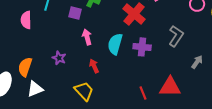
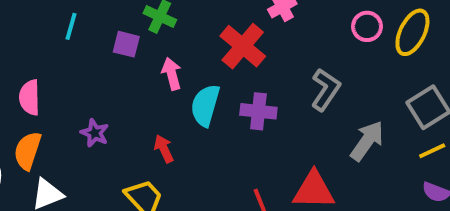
pink semicircle: (26, 20) -> (30, 97), moved
pink arrow: (87, 37) -> (172, 74), moved
gray arrow: (197, 62) -> (367, 141), size x1.5

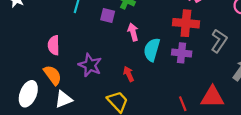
red cross: (243, 46) -> (186, 23), moved, turned -35
purple star: (95, 133) -> (90, 65), size x1.5
orange semicircle: (28, 151) -> (53, 75), turned 125

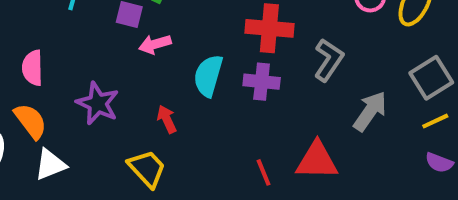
pink arrow: (133, 32) -> (155, 44), moved, turned -91

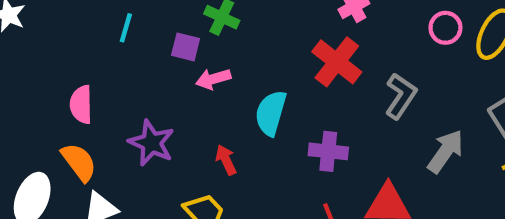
red cross: (269, 28) -> (337, 62), turned 33
purple cross: (262, 82) -> (328, 151), moved

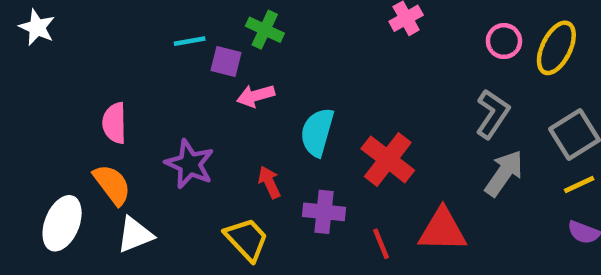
cyan line: (126, 28) -> (190, 41), moved, turned 64
red cross: (337, 62) -> (388, 159), moved
gray L-shape: (401, 96) -> (493, 114), moved
purple cross: (328, 151) -> (324, 212), moved

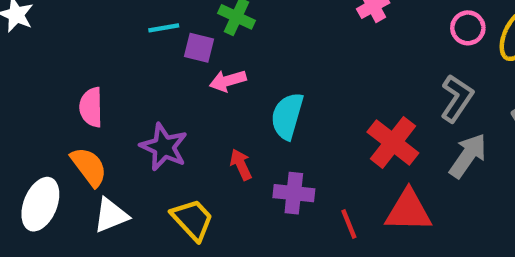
red cross: (388, 159) -> (393, 142), moved
yellow trapezoid: (247, 239) -> (192, 220), moved

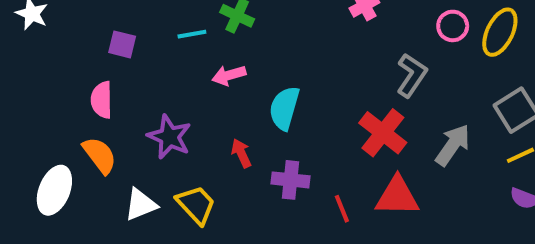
cyan line: (164, 28) -> (192, 34), moved
purple square: (199, 48) -> (122, 44), moved
gray L-shape: (457, 98) -> (412, 75), moved
white triangle: (111, 215) -> (141, 205), moved

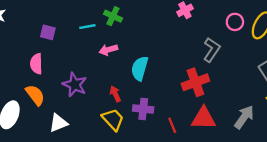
red cross: (383, 133) -> (195, 82), turned 32
gray arrow: (453, 145) -> (244, 117), moved
yellow trapezoid: (196, 205) -> (113, 119), moved

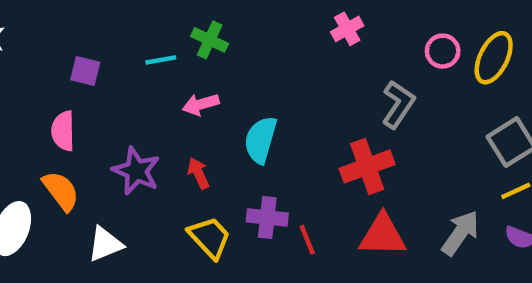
red arrow: (115, 94) -> (198, 173), moved
red line: (172, 125) -> (307, 240), moved

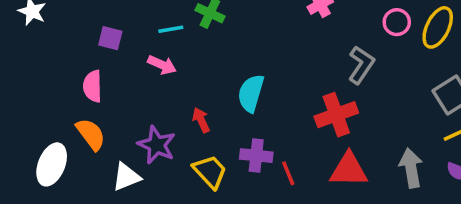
pink arrow: (201, 104) -> (162, 65), moved, turned -140
purple star: (136, 171) -> (157, 145), moved
gray arrow: (460, 233) -> (411, 168), turned -45

